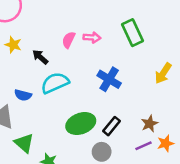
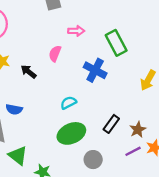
pink arrow: (92, 37) -> (76, 31), moved
blue cross: (109, 79) -> (95, 70), moved
cyan semicircle: (55, 83) -> (68, 103), moved, size x0.6
black rectangle: (111, 126) -> (111, 124), moved

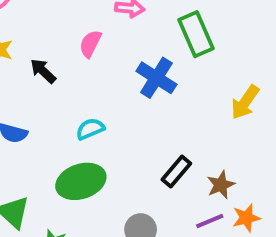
cyan semicircle: (68, 103) -> (90, 129), moved
green ellipse: (71, 133) -> (81, 181), moved

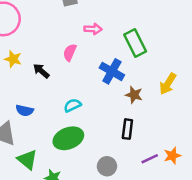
black rectangle: (176, 172) -> (127, 129), turned -30
brown star: (221, 185) -> (134, 95), moved, turned -30

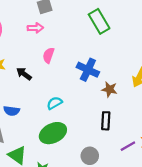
pink arrow: (93, 29) -> (35, 28), moved
green rectangle: (135, 43) -> (99, 21), moved

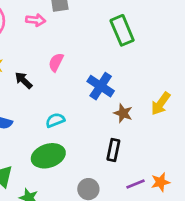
pink arrow: (35, 28) -> (36, 20), moved

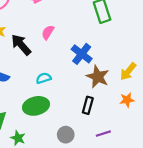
black arrow: (24, 80) -> (21, 45), size x1.5
brown star: (123, 113) -> (98, 77), size x1.5
orange star: (160, 182) -> (127, 100), moved

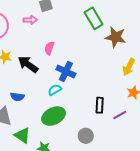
blue cross: (82, 54) -> (66, 72), moved
brown star: (98, 77) -> (116, 37), moved
purple line: (103, 134) -> (120, 115), moved

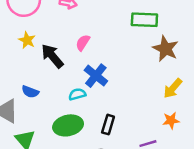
green rectangle: (94, 18) -> (144, 20), turned -70
black rectangle: (100, 105) -> (108, 125), moved

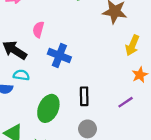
cyan semicircle: (77, 94) -> (21, 75), moved, turned 42
green ellipse: (68, 125) -> (48, 108), turned -36

